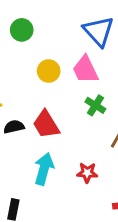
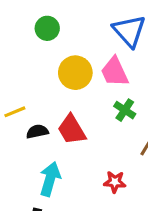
yellow circle: (49, 71) -> (75, 73), size x1.4
cyan arrow: (44, 169) -> (50, 179), moved

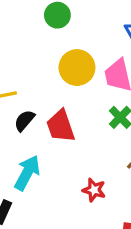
black semicircle: (37, 132) -> (24, 121), turned -50

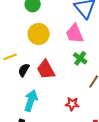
yellow circle: (77, 68) -> (39, 34), moved

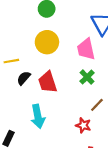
cyan arrow: (31, 101) -> (38, 116), moved, turned 140
red star: (72, 104) -> (83, 125), moved

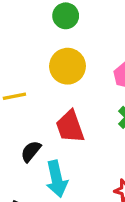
black semicircle: (24, 78) -> (31, 151), moved

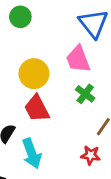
yellow circle: (68, 66) -> (34, 74), moved

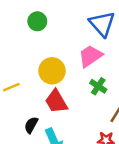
pink trapezoid: (78, 59) -> (90, 56), turned 80

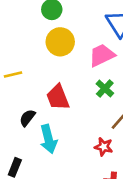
yellow circle: (52, 71) -> (60, 42), moved

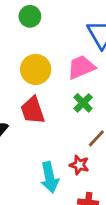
yellow circle: (60, 42) -> (36, 69), moved
cyan arrow: (48, 139) -> (50, 177), moved

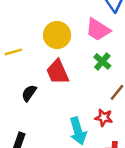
pink trapezoid: (81, 67) -> (98, 29), turned -120

